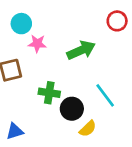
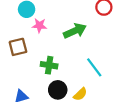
black circle: (72, 109) -> (58, 90), moved

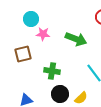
green arrow: (75, 31) -> (76, 39), turned 45

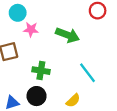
black circle: (60, 94) -> (37, 96), moved

